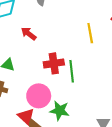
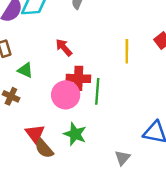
red arrow: (29, 34) -> (64, 48), moved
pink circle: (39, 96) -> (66, 95), moved

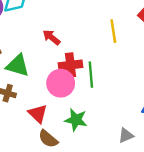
green triangle: (25, 70) -> (18, 65), size x1.5
red triangle: (35, 134) -> (38, 114), moved
gray triangle: (123, 158) -> (126, 135), turned 35

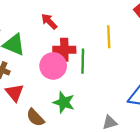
yellow line: (113, 31) -> (109, 37), moved
red triangle: (38, 114) -> (15, 93), moved

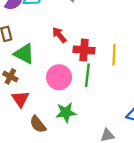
red cross: (64, 50) -> (84, 50), moved
green star: (64, 102) -> (66, 112), turned -30

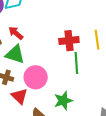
red arrow: (59, 35) -> (16, 33), moved
pink circle: (59, 77) -> (36, 77), moved

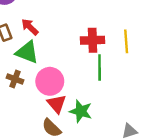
red triangle: (19, 96) -> (57, 104), moved
green star: (63, 101) -> (81, 111), turned 30

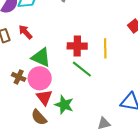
green triangle: (27, 52) -> (41, 57), moved
green line: (100, 68) -> (82, 69), turned -55
brown cross: (15, 79) -> (19, 77), moved

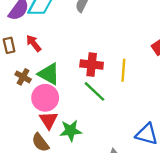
brown cross: (19, 77) -> (23, 77), moved
green star: (64, 105) -> (71, 131), turned -30

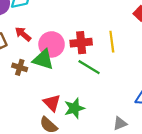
pink circle: (45, 98) -> (52, 44), moved

